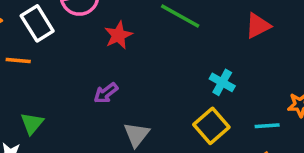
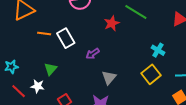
white rectangle: (37, 23) -> (66, 38), moved
red star: (118, 35) -> (112, 23), moved

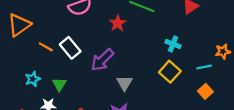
orange line: (44, 34) -> (46, 47), turned 32
purple arrow: (93, 54) -> (102, 60), size x1.6
cyan star: (11, 67) -> (33, 79), moved

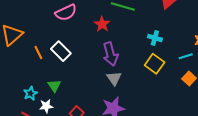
orange line: (46, 47) -> (38, 53), turned 40
purple arrow: (102, 60) -> (110, 54), moved, turned -55
cyan star: (33, 79) -> (30, 93), moved

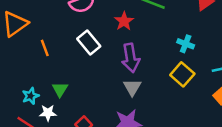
white rectangle: (61, 51) -> (89, 42), moved

